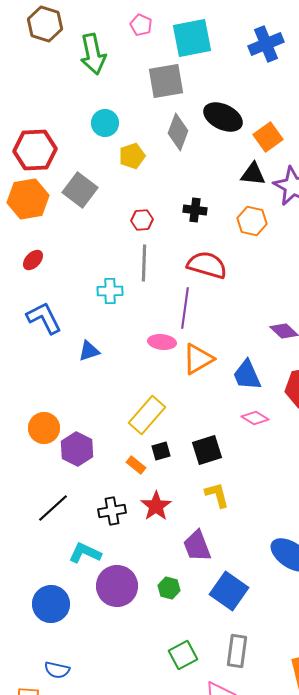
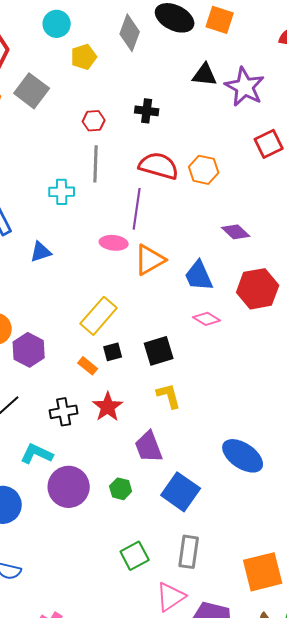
orange square: (268, 137) -> (220, 20), moved, turned -36
orange hexagon: (252, 221) -> (204, 170), moved

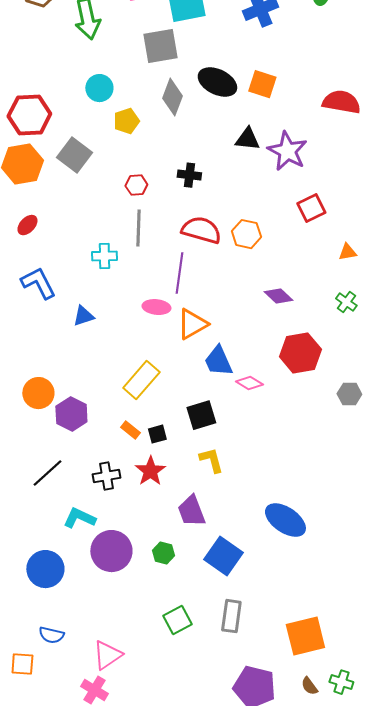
blue trapezoid: (199, 276) -> (218, 361), moved
black square: (113, 352) -> (157, 434), moved
pink triangle: (171, 597) -> (107, 655), moved

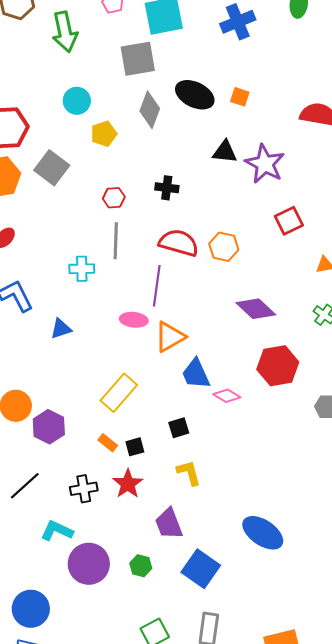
orange square: (262, 84) -> (240, 97), size x0.7
purple diamond: (278, 296) -> (256, 309), size x1.4
black square: (201, 415) -> (179, 428), size x0.7
blue circle: (45, 569) -> (31, 609), moved

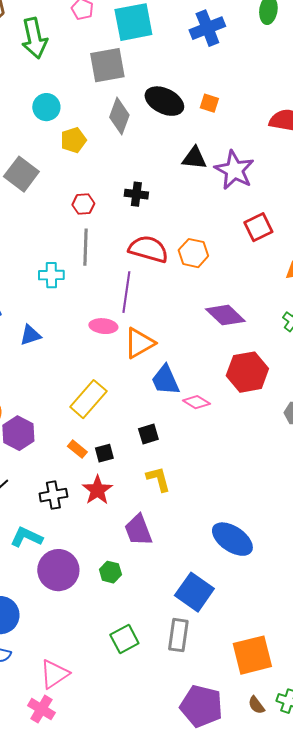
blue square: (201, 569) -> (194, 592), moved

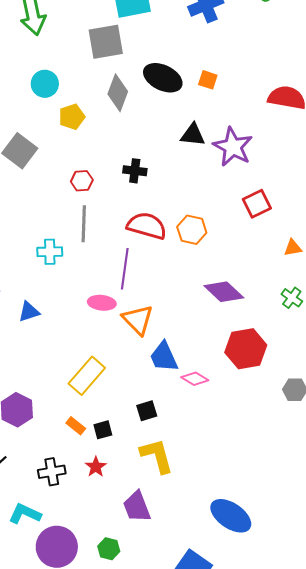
orange triangle: (139, 343) -> (138, 320), turned -44
yellow L-shape: (158, 479) -> (157, 456), size x1.4
red star: (97, 490) -> (96, 467), size x0.7

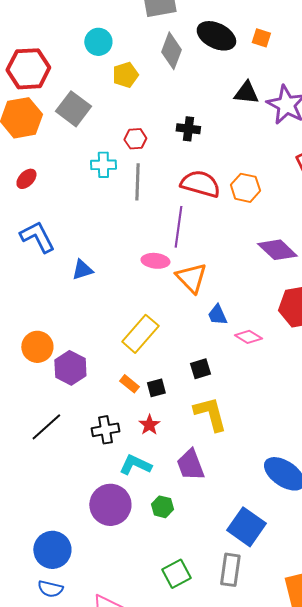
cyan cross: (50, 252) -> (103, 165), moved
blue trapezoid: (164, 357) -> (217, 315), size x0.7
cyan L-shape: (25, 514) -> (135, 465), moved

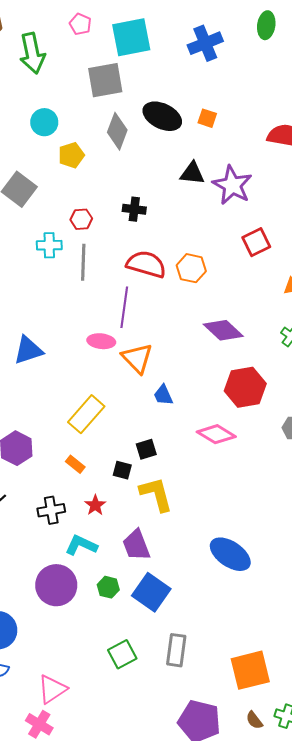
blue triangle: (82, 270) -> (28, 350), size x1.4
pink diamond: (248, 337) -> (216, 434), moved, size x1.4
black square: (156, 388) -> (122, 470), moved, turned 30
blue square: (246, 527) -> (151, 592), moved

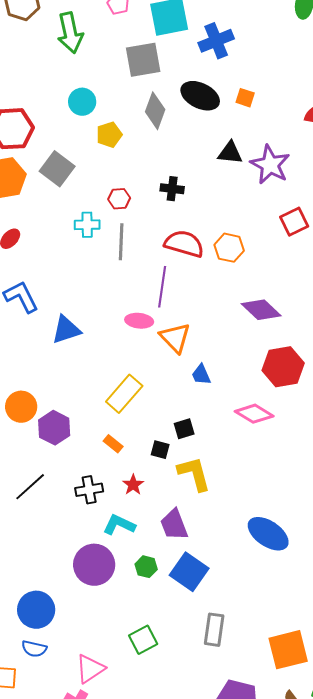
blue cross: (205, 43) -> (216, 41), moved
green square: (122, 654) -> (143, 640), moved

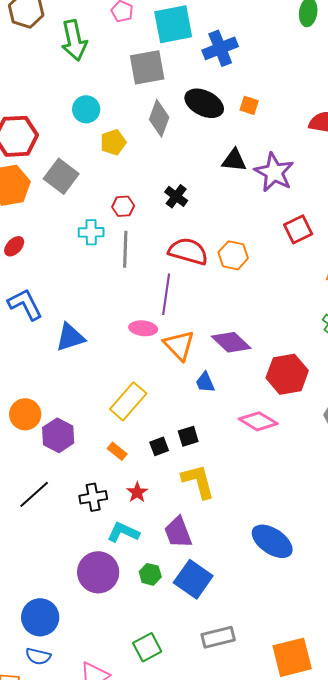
black cross: (172, 189) -> (176, 196), turned 30
purple diamond: (261, 310) -> (231, 342), moved
black square: (160, 450) -> (159, 446), moved, turned -36
gray rectangle: (214, 630) -> (218, 637), turned 68

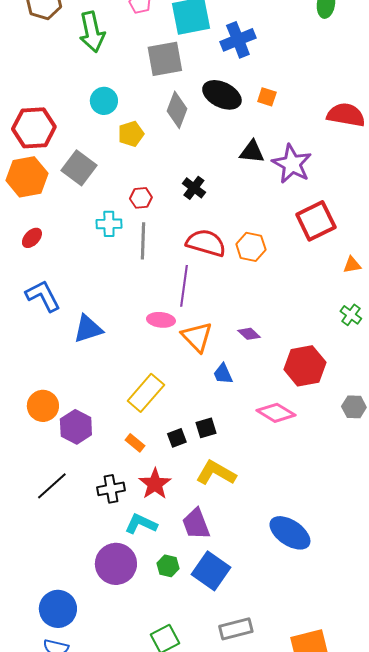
red square: (298, 229) -> (316, 221), size x1.4
purple diamond: (231, 342) -> (249, 334), size x0.6
yellow L-shape: (198, 481) -> (216, 473), turned -45
red star: (137, 492) -> (155, 484), size x1.5

